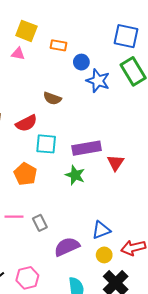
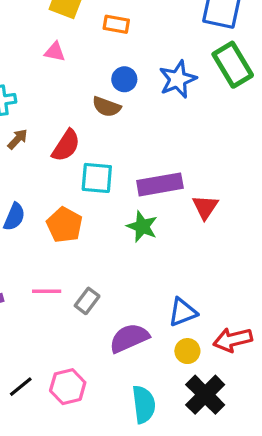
pink triangle: (18, 54) -> (55, 52), moved
blue circle: (81, 62) -> (124, 79), moved
blue star: (98, 81) -> (178, 79), turned 30
red semicircle: (26, 123) -> (66, 146), turned -30
gray rectangle: (40, 223) -> (87, 301), turned 63

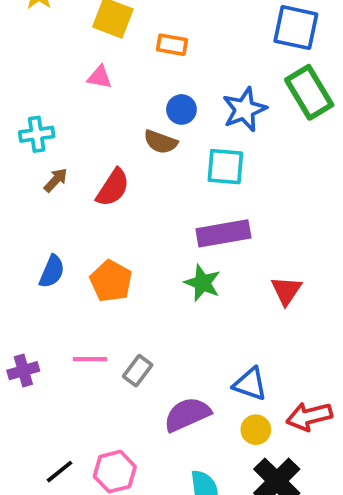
cyan square: (97, 178) -> (225, 167), moved
red triangle: (205, 207) -> (286, 291), moved
blue triangle: (183, 312) -> (250, 384), turned 40

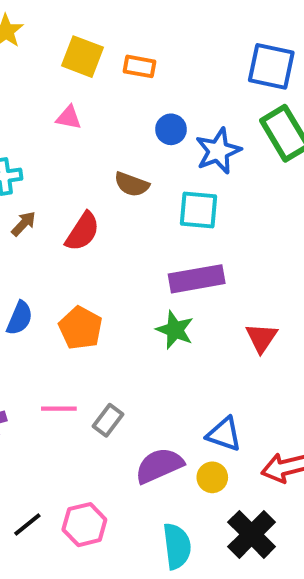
orange rectangle: (172, 45) -> (140, 66), moved
blue circle: (181, 109) -> (171, 129), moved
yellow circle: (256, 430) -> (212, 477), moved

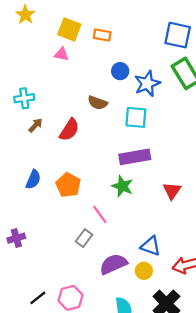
pink triangle: (69, 118) -> (61, 54), moved
pink line: (59, 409) -> (100, 214), moved, turned 54

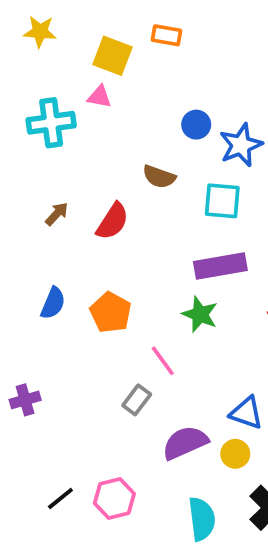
yellow star: (25, 15) -> (40, 32), turned -30
orange rectangle: (102, 35) -> (166, 35), moved
cyan cross: (24, 98) -> (51, 123), moved, size x1.4

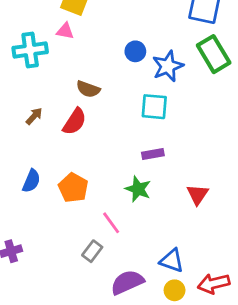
brown semicircle: (159, 177) -> (88, 89), moved
purple rectangle: (220, 266) -> (153, 154), size x0.6
yellow circle: (235, 454) -> (175, 290), moved

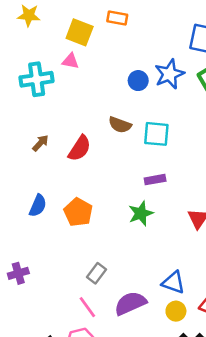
blue star: (168, 66) -> (169, 74), moved
brown semicircle: (88, 89) -> (120, 125), moved
green star: (138, 189) -> (141, 213), turned 30
pink line: (111, 223) -> (87, 307), moved

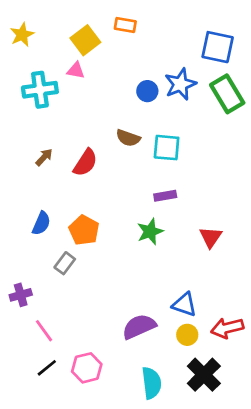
yellow star: (29, 15) -> (22, 35), moved, turned -30
yellow square: (80, 32) -> (85, 40), turned 32
gray rectangle: (96, 273) -> (65, 263), moved
pink line: (87, 307) -> (44, 331), moved

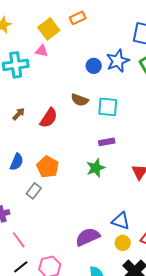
orange rectangle: (125, 25) -> (78, 18), turned -35

